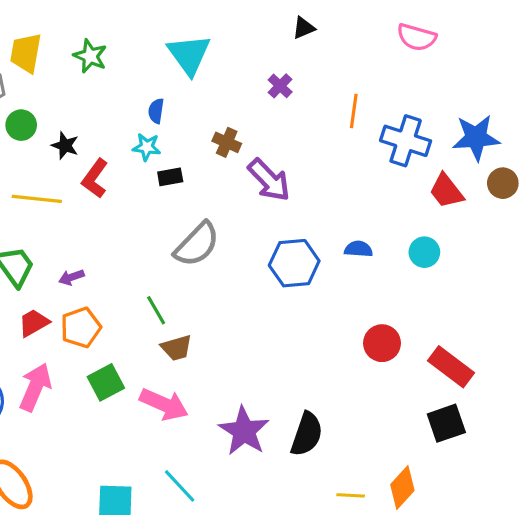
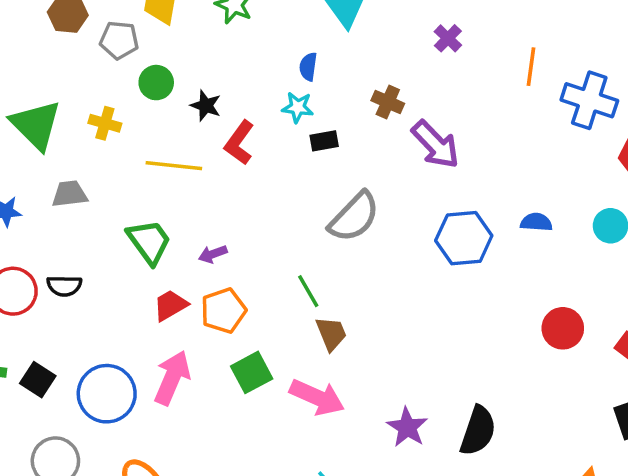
brown trapezoid: (176, 348) -> (331, 334), turned -96
purple star: (244, 431) -> (407, 427), size x0.7

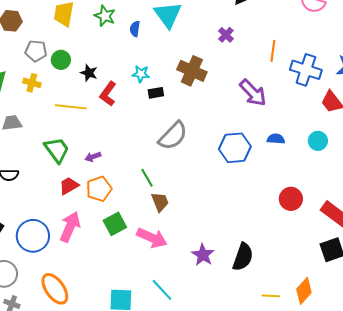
gray pentagon: (119, 40) -> (36, 51), moved
blue semicircle: (308, 67) -> (135, 29), moved
brown cross: (388, 102) -> (192, 71), size x1.6
purple arrow: (436, 144) -> (253, 93), moved

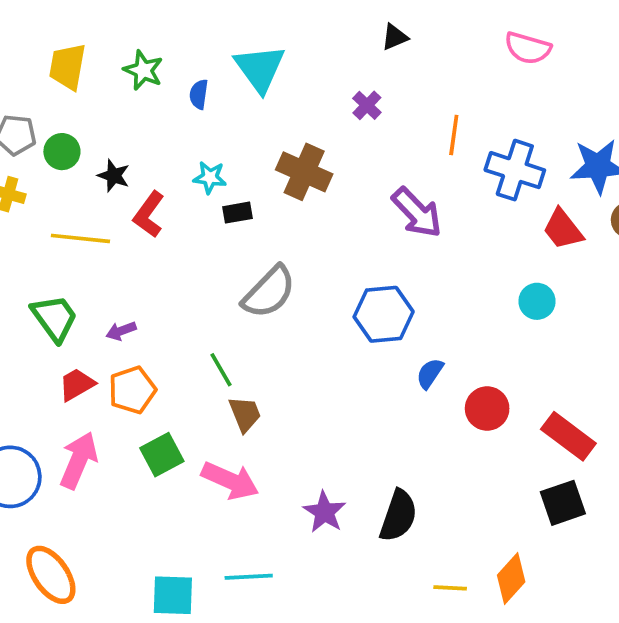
blue semicircle: (276, 139) -> (430, 373), moved, turned -60
cyan line: (162, 290) -> (249, 577), turned -50

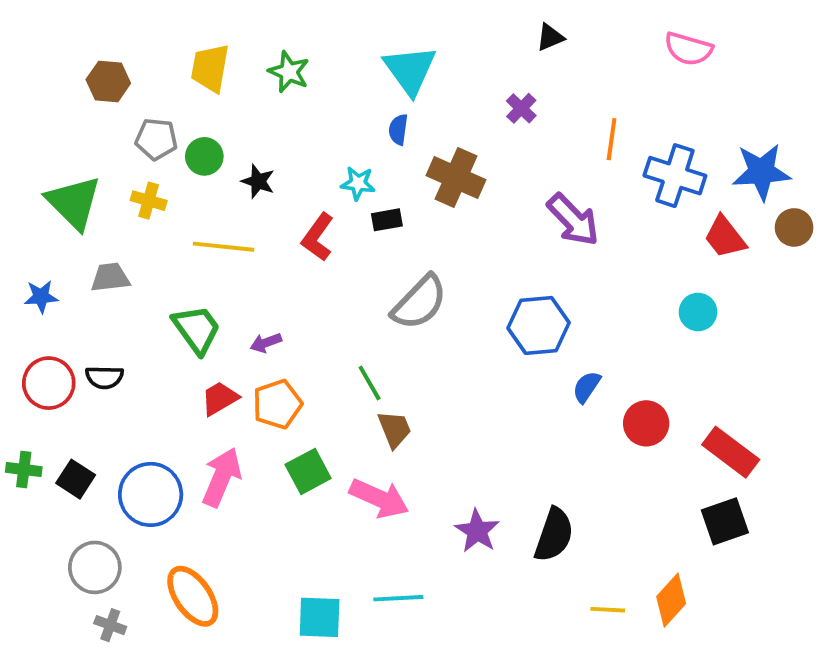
blue semicircle: (199, 94) -> (398, 129), moved
red L-shape: (149, 214) -> (318, 237), moved

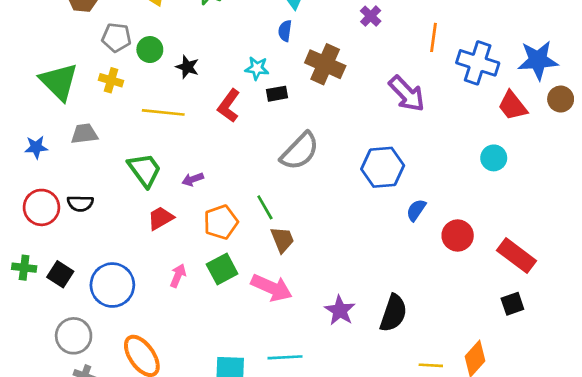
orange pentagon: (277, 404) -> (221, 222), moved
pink arrow: (222, 477) -> (178, 276), moved, size x0.6
black square: (725, 521) -> (512, 304), size x0.7

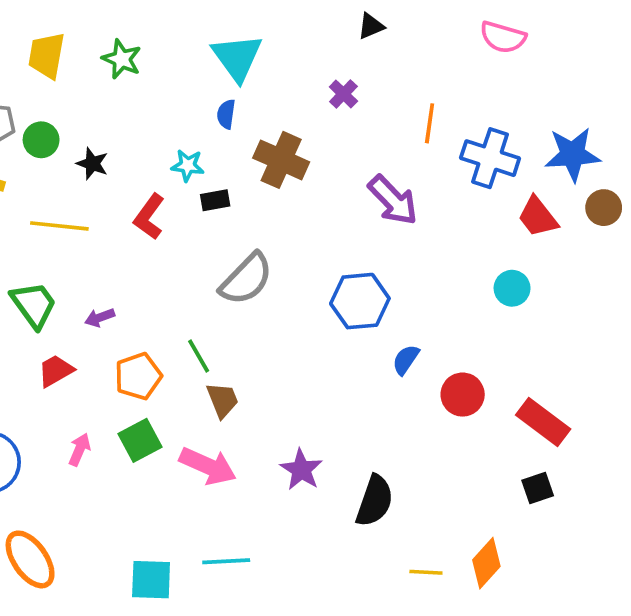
purple star: (340, 310) -> (301, 470), moved

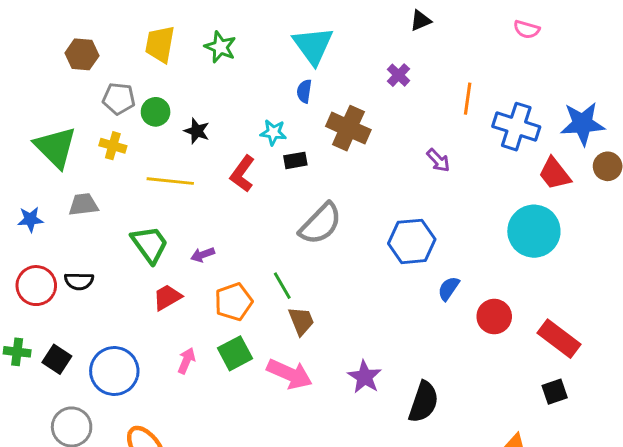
pink semicircle: (503, 37) -> (527, 29), size x0.7
purple arrow: (393, 200) -> (438, 160), size x0.6
cyan circle: (512, 288) -> (534, 231), size x1.8

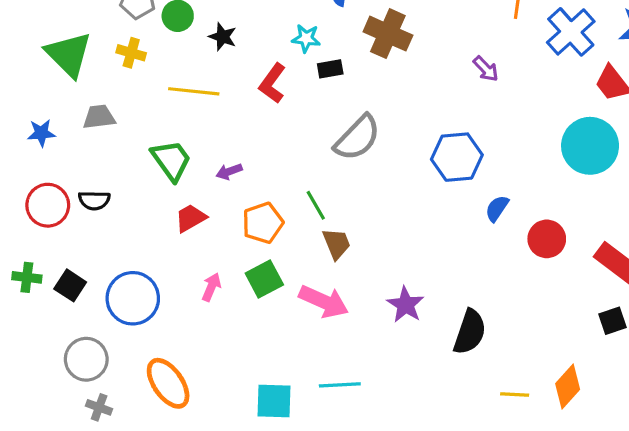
blue cross: (516, 127) -> (571, 32), turned 30

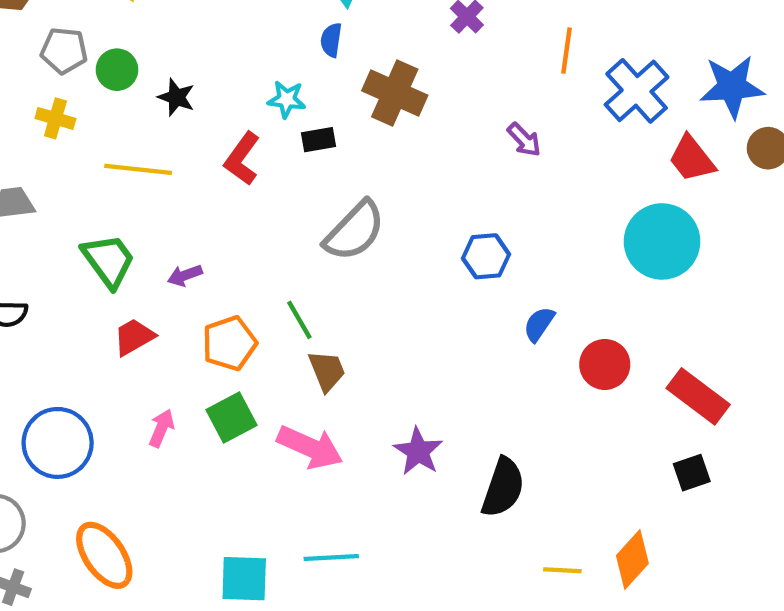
blue hexagon: (457, 157) -> (486, 256), size x0.7

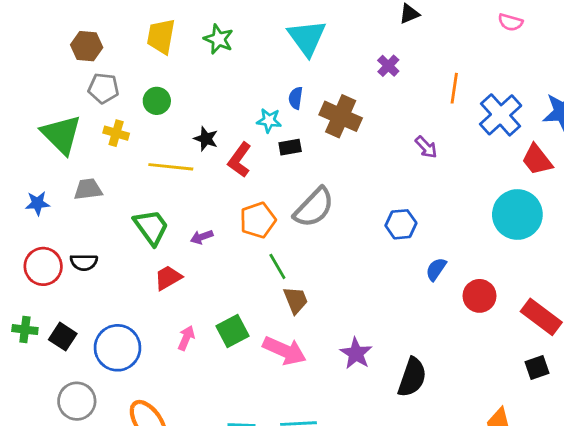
blue semicircle: (331, 40) -> (296, 98), moved
gray pentagon: (64, 51) -> (103, 88), moved
black star: (176, 97) -> (206, 139), moved
orange pentagon: (229, 343) -> (258, 220), moved

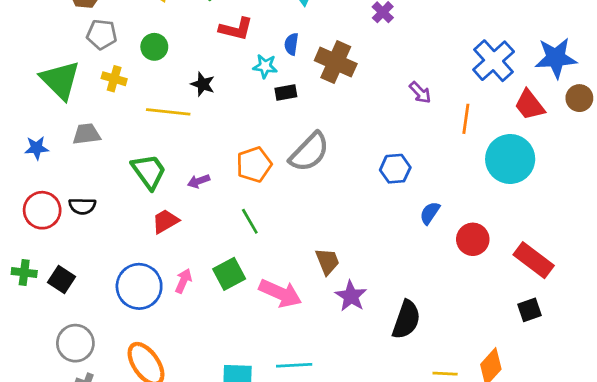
orange line: (454, 88) -> (466, 119), moved
red L-shape: (240, 160) -> (236, 29), moved, turned -112
green line: (277, 266) -> (250, 221), moved
brown trapezoid: (296, 300) -> (327, 261), moved
blue circle: (118, 348) -> (139, 286), moved

